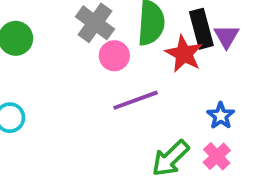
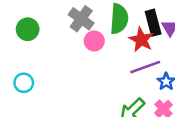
purple line: (136, 100) -> (145, 67), moved

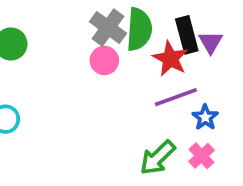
gray cross: (81, 19) -> (108, 27), moved

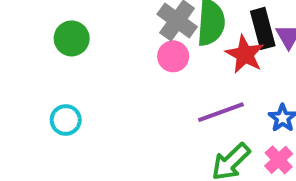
purple line: (176, 97) -> (221, 112), moved

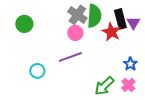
purple line: (221, 112) -> (70, 57), moved
cyan circle: (66, 120) -> (37, 71), moved

